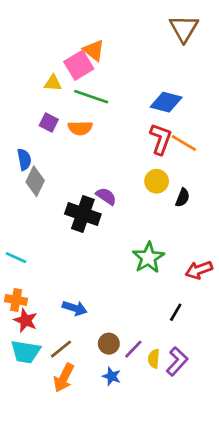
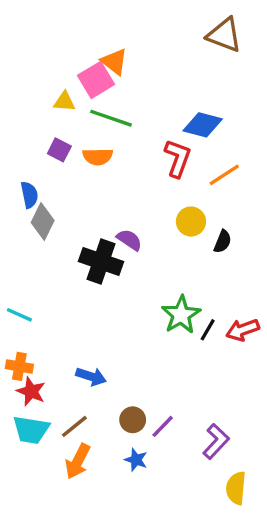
brown triangle: (184, 28) -> (224, 35), turned -40
red L-shape: (161, 139) -> (178, 158), moved
orange line: (184, 143) -> (224, 175), turned -64
black line: (176, 312) -> (208, 330), moved
yellow semicircle: (154, 359) -> (236, 488), moved, size x1.4

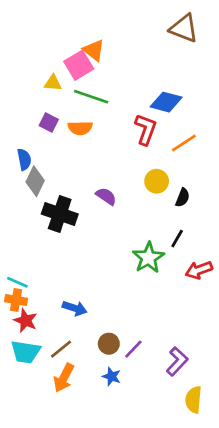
black cross: (101, 262) -> (60, 214), moved
cyan line: (19, 315) -> (17, 282), moved
black line: (208, 330) -> (177, 239), moved

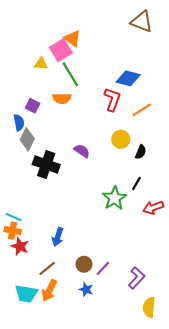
green line: (91, 97) -> (70, 74), turned 40
purple square: (49, 123) -> (33, 106), moved
blue arrow: (75, 308) -> (58, 237), turned 90
cyan trapezoid: (26, 352) -> (26, 294), moved

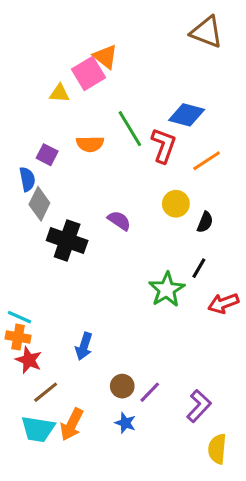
green line: (70, 74) -> (130, 129), moved
brown line: (47, 268) -> (46, 392), moved

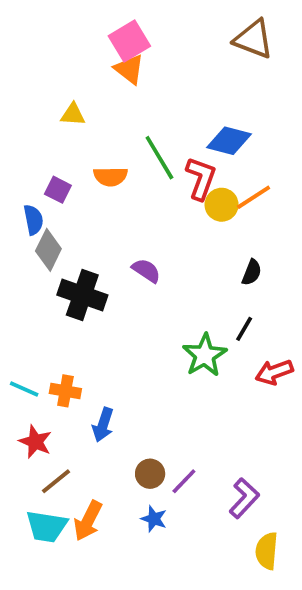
pink square: (89, 73) -> (129, 41), moved
yellow circle: (176, 204) -> (222, 205), moved
orange cross: (18, 337) -> (65, 391), moved

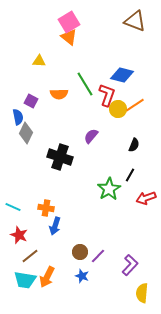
purple semicircle: (146, 271) -> (91, 136), moved, turned -84
black cross: (82, 295) -> (60, 157), moved
orange cross: (65, 391) -> (46, 208), moved

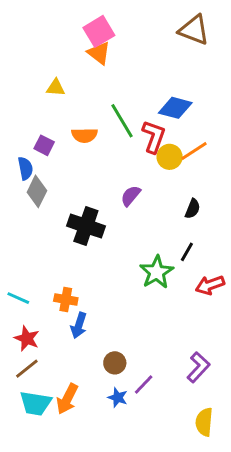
brown line: (30, 256) -> (27, 369), moved
purple line: (98, 256) -> (144, 385), moved
purple L-shape: (130, 265) -> (198, 367), moved

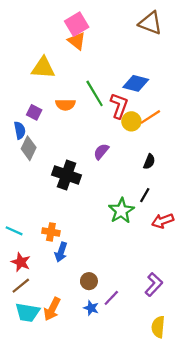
yellow triangle: (56, 88) -> (43, 68), size x1.6

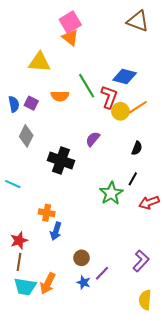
blue semicircle: (20, 130) -> (14, 104), moved
cyan line: (14, 231) -> (13, 184), moved
red star: (21, 262) -> (19, 240), turned 30
brown line: (21, 286) -> (19, 262), turned -42

